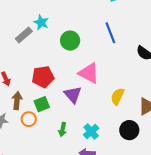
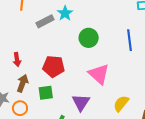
purple triangle: (73, 95) -> (81, 102), moved
orange circle: (29, 119) -> (20, 108), moved

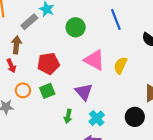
brown arrow: (23, 83) -> (16, 45), moved
yellow semicircle: (121, 103) -> (120, 65), moved
orange circle: (20, 108) -> (23, 90), moved

